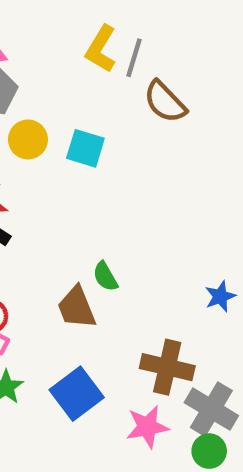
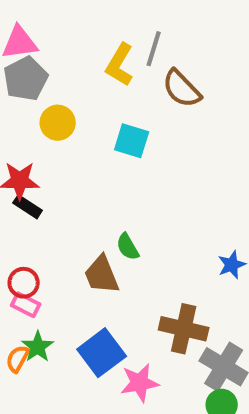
yellow L-shape: (101, 49) -> (120, 65), moved
cyan square: (85, 148) -> (132, 141), moved
pink star: (147, 427) -> (140, 383), moved

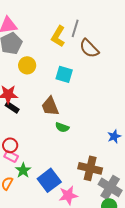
green semicircle: (128, 247) -> (62, 127), turned -40
brown trapezoid: (102, 275) -> (50, 106), moved
green star: (38, 347) -> (23, 170), moved

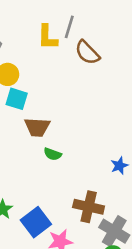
yellow L-shape: (58, 36) -> (47, 37), turned -30
cyan square: (64, 74) -> (17, 99), moved
brown trapezoid: (50, 106) -> (37, 127), turned -65

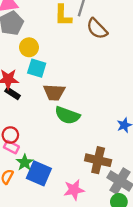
green semicircle: (53, 154) -> (67, 115), size x1.6
blue square: (36, 222) -> (39, 173), moved, turned -30

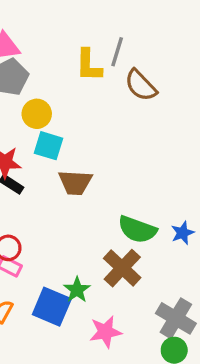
green semicircle: (67, 115) -> (137, 229), moved
brown cross: (98, 160) -> (122, 268), moved, turned 30
green star: (25, 162) -> (77, 290), moved

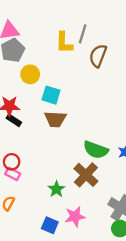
brown semicircle: (141, 85) -> (98, 56), turned 65
cyan square: (48, 146) -> (51, 95), moved
blue square: (52, 307) -> (50, 225), moved, size x0.7

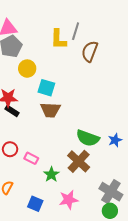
pink rectangle: (13, 174) -> (31, 158), moved
blue square: (50, 225) -> (35, 204), moved

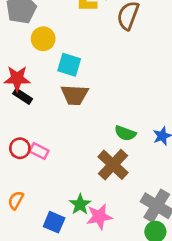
green semicircle: (88, 138) -> (125, 133), size x0.7
pink rectangle: (31, 158) -> (39, 151), moved
green star: (51, 174) -> (80, 204), moved

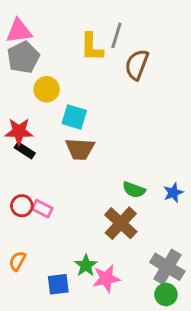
blue square: (54, 222) -> (58, 284), turned -30

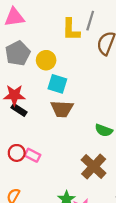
gray pentagon: (23, 57) -> (18, 53), moved
yellow circle: (47, 89) -> (46, 60), moved
green semicircle: (134, 190) -> (104, 130), moved

